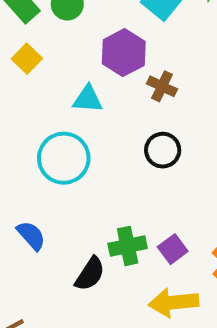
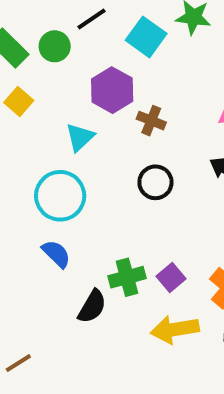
cyan triangle: (88, 99) -> (80, 137), turned -44
blue semicircle: (31, 236) -> (56, 254), moved

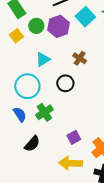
green circle: (55, 46) -> (36, 26), moved
purple hexagon: (112, 90) -> (59, 26), moved
black circle: (155, 182) -> (65, 83), moved
green cross: (127, 277) -> (44, 112), moved, turned -30

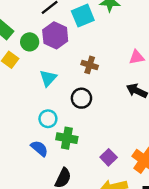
cyan square: (85, 17) -> (83, 16), turned 36
cyan circle: (27, 86) -> (48, 119), moved, size x0.6
green cross: (44, 112) -> (67, 138), turned -30

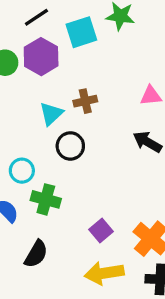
brown cross: (90, 65) -> (85, 101), turned -35
cyan triangle: (48, 78) -> (51, 114), moved

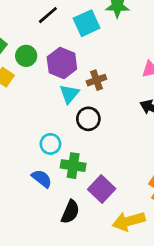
purple hexagon: (41, 57) -> (62, 63), moved
purple square: (101, 230) -> (102, 189), moved, size x1.4

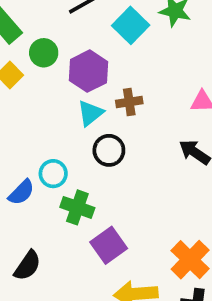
cyan square: (87, 23) -> (131, 25), turned -32
blue semicircle: (42, 179) -> (21, 192), moved, turned 85
black semicircle: (70, 212) -> (27, 266), moved

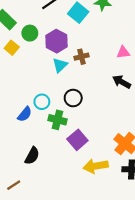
black circle: (109, 150) -> (73, 98), moved

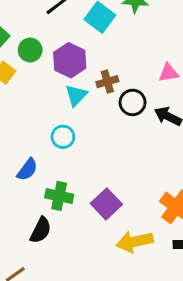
black circle: (73, 98) -> (133, 102), moved
cyan circle: (42, 102) -> (63, 137), moved
green cross: (58, 120) -> (59, 196), moved

